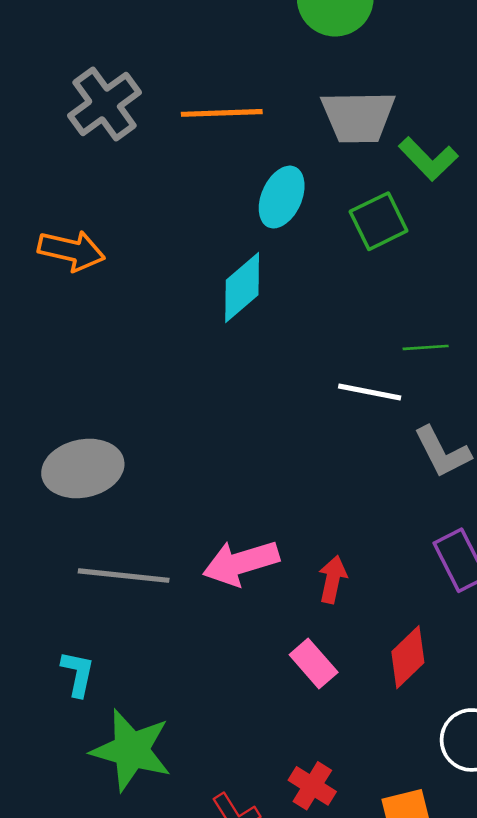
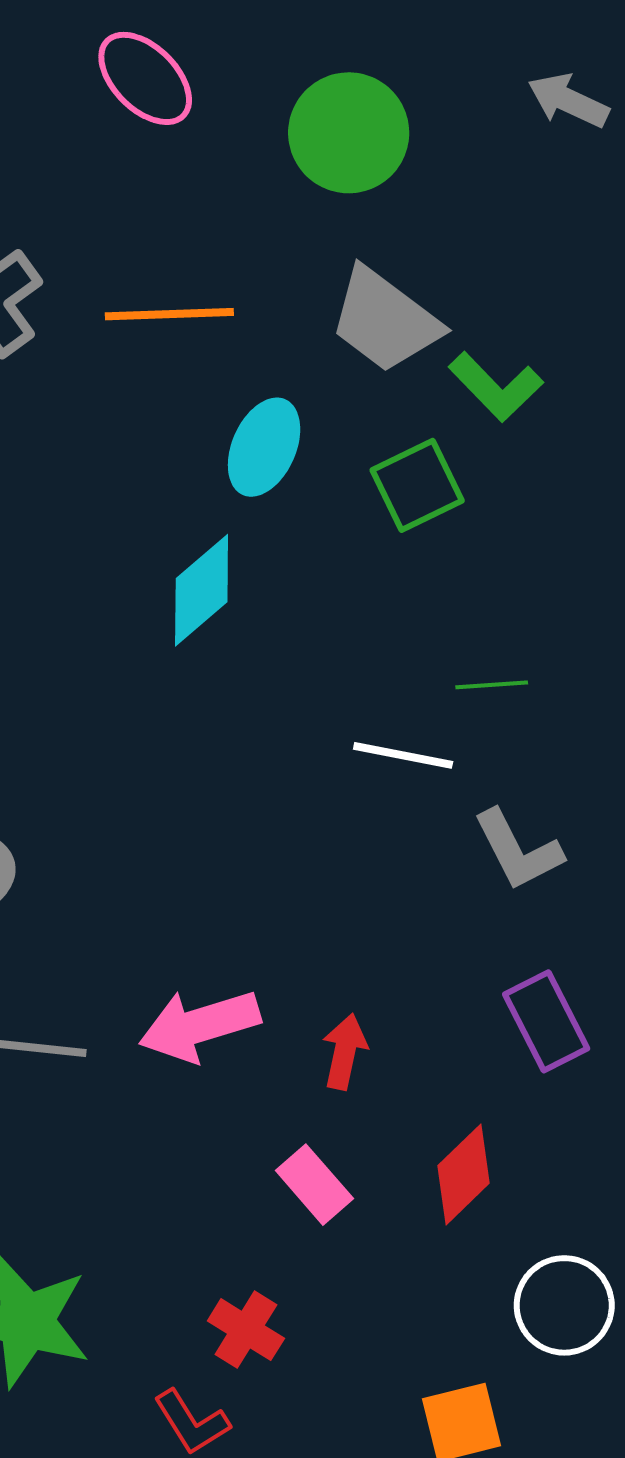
gray trapezoid: (358, 117) -> (385, 320), turned 38
red cross: (312, 786) -> (246, 1330), moved

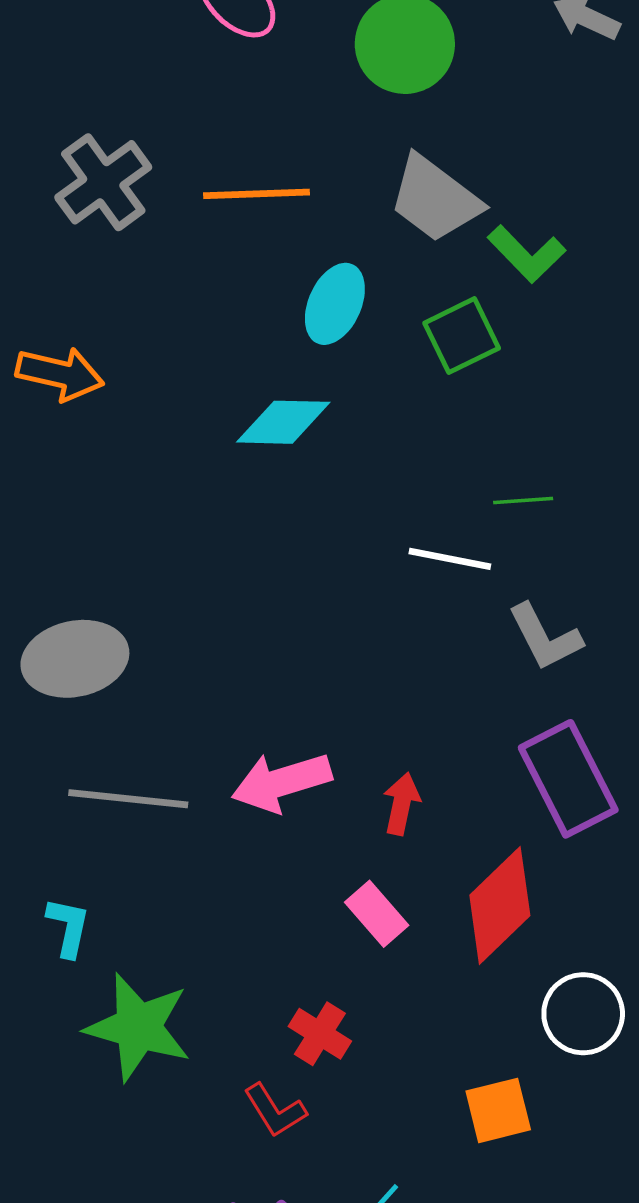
cyan diamond: (202, 590) -> (283, 422), turned 42
purple rectangle: (546, 1021) -> (568, 779), size x1.4
red diamond: (463, 1174) -> (500, 905), size x1.4

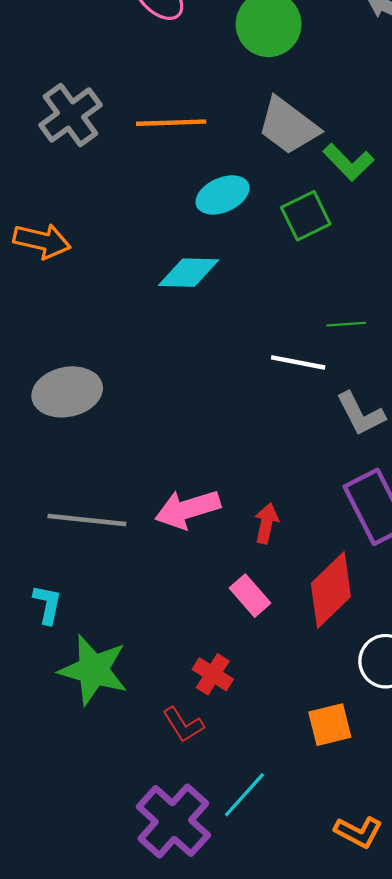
cyan ellipse: (335, 304) -> (223, 195), turned 42
gray ellipse: (75, 659) -> (67, 392), moved

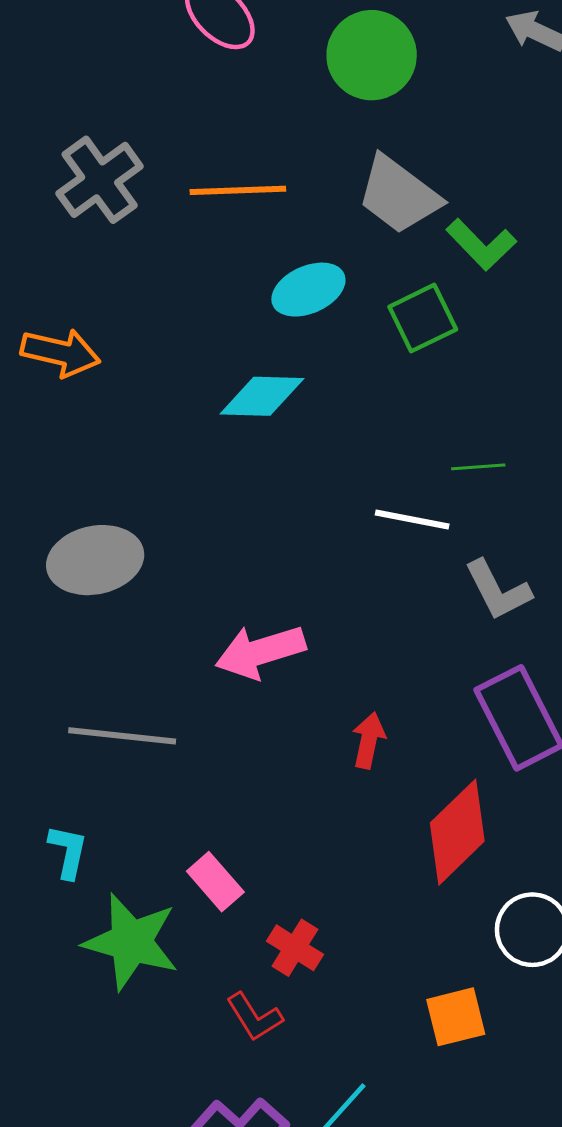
pink arrow: (188, 509) -> (260, 652), moved
pink rectangle: (250, 596) -> (215, 882), moved

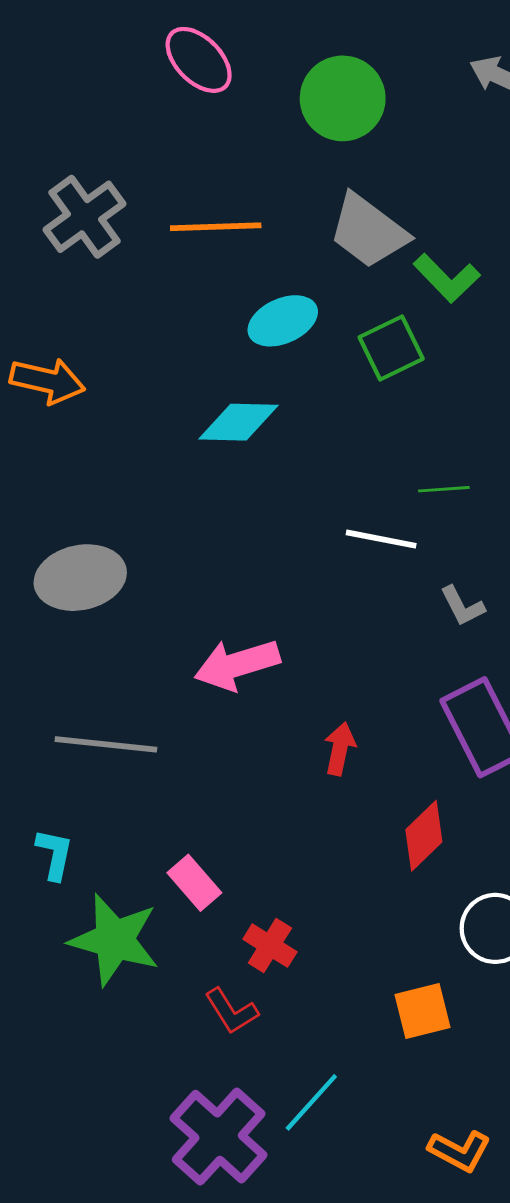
gray L-shape: (498, 590) -> (462, 606), size x0.7
red diamond: (457, 832) -> (424, 836), size x0.7

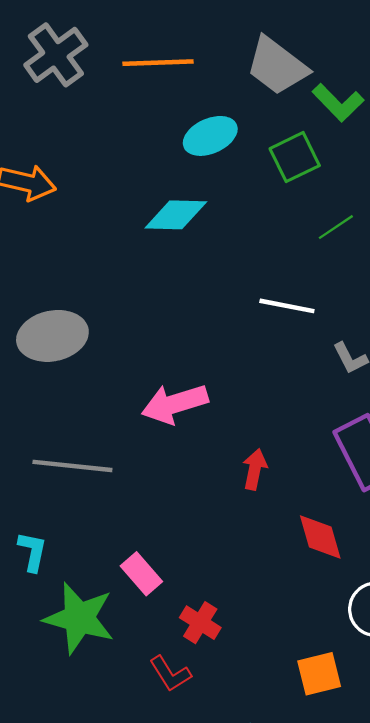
green line: (444, 489) -> (336, 227), moved, turned -30
red diamond: (424, 836) -> (320, 537), turned -62

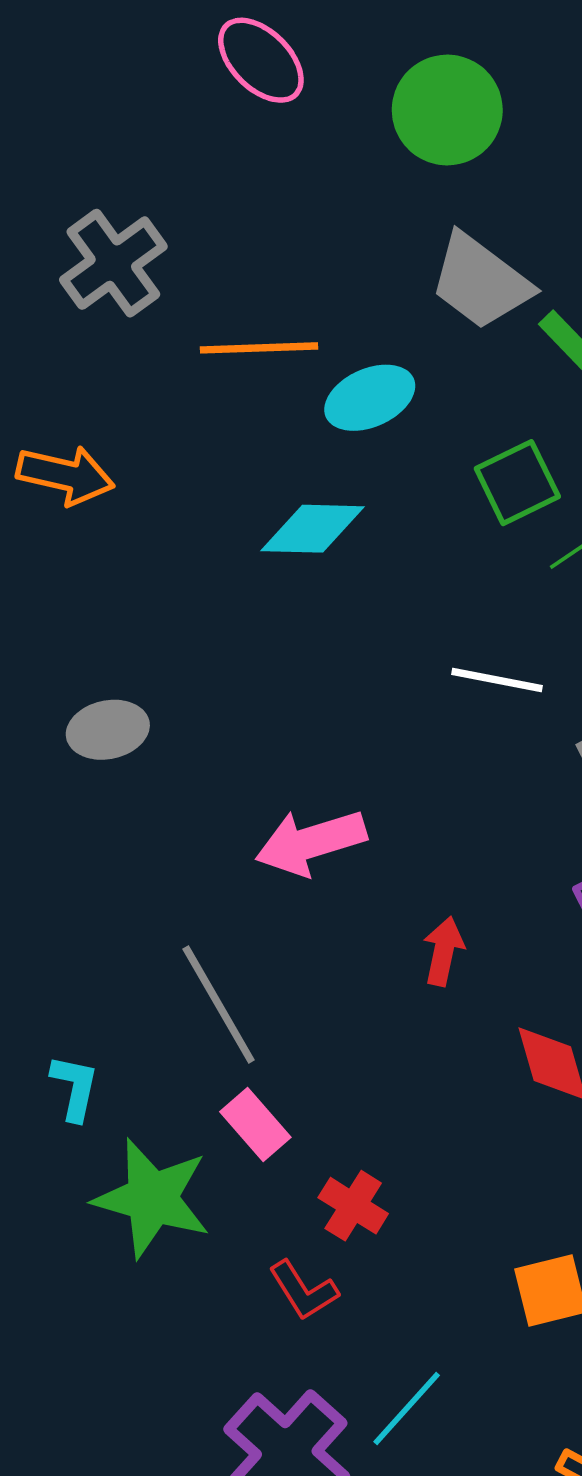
orange line: (158, 63) -> (259, 348), moved
green square: (295, 157) -> (517, 483), moved
gray ellipse: (52, 336) -> (108, 730), size x0.7
gray line: (72, 466) -> (219, 1005), moved, turned 54

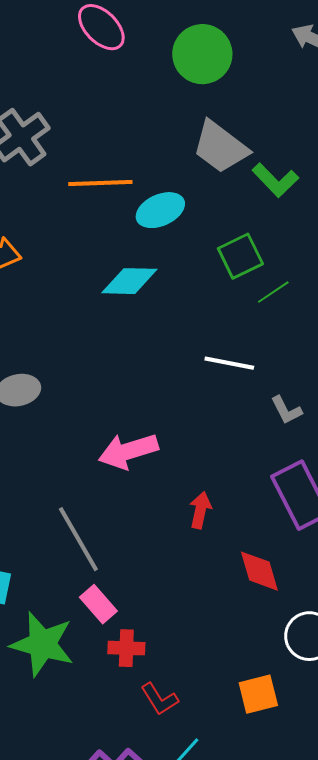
red cross: (353, 1206) -> (126, 648), moved, turned -30
red L-shape: (303, 1290) -> (159, 699), moved

